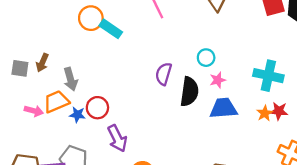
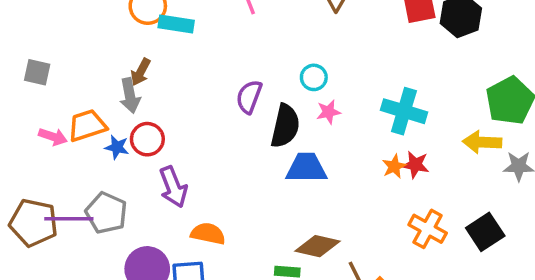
cyan rectangle: (111, 29) -> (176, 24), turned -30
brown arrow: (42, 63) -> (141, 72), moved
gray arrow: (71, 79) -> (130, 96), moved
blue trapezoid: (223, 108) -> (306, 168), moved

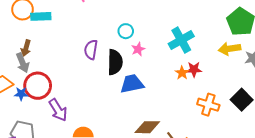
cyan cross: (404, 111) -> (181, 40), turned -35
red circle: (147, 139) -> (38, 86), size x1.4

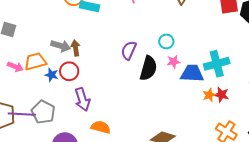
brown arrow: (26, 48) -> (76, 48), moved, turned 140
gray arrow: (23, 63) -> (61, 46), turned -66
blue trapezoid: (132, 84) -> (192, 73), moved
red circle: (38, 86) -> (69, 71), size x0.7

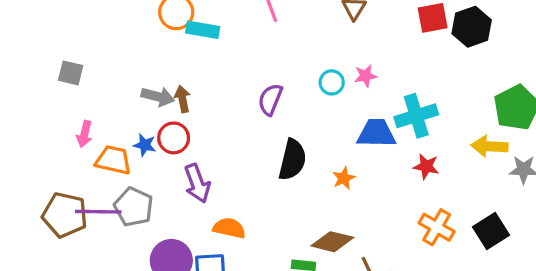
orange trapezoid: (35, 61) -> (113, 160), moved, turned 30
pink star: (174, 62) -> (365, 76), moved
pink arrow: (15, 67) -> (84, 134), turned 84
black semicircle: (148, 68) -> (292, 160), moved
orange star: (209, 95) -> (344, 178), moved

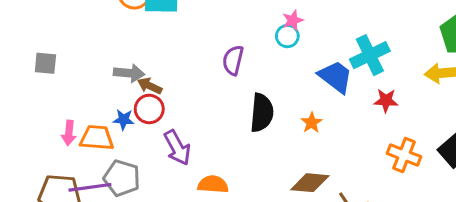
pink star: (365, 76) -> (293, 20), moved
brown arrow: (182, 99) -> (150, 86), moved, turned -45
blue trapezoid: (376, 133) -> (335, 77), turned 45
pink arrow: (84, 134) -> (69, 133), moved

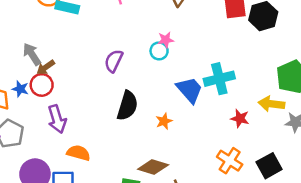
gray arrow: (129, 73) -> (32, 54), turned -140
brown arrow: (150, 86) -> (46, 67), turned -72
red star: (386, 100) -> (240, 118), moved

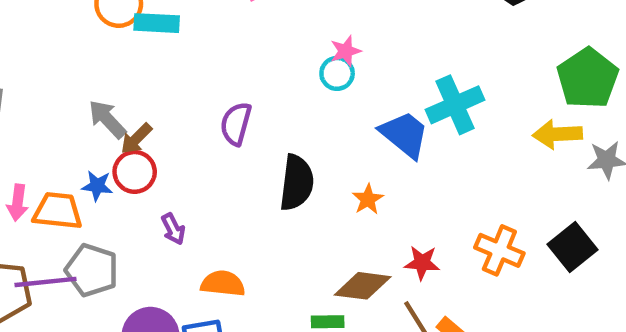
purple semicircle: (114, 61) -> (236, 124), moved
red star: (240, 118) -> (422, 263), moved
purple arrow: (57, 119) -> (173, 229), size x0.6

